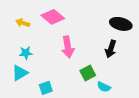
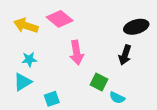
yellow arrow: (23, 23) -> (26, 26), size x1.5
black ellipse: (121, 24) -> (136, 27), turned -30
green square: (88, 73) -> (99, 82), turned -35

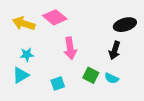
cyan semicircle: (117, 98) -> (112, 78), moved
cyan square: (52, 99) -> (58, 83), moved

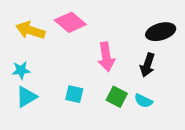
pink arrow: (70, 48) -> (106, 57), moved
cyan star: (27, 55) -> (21, 70), moved
cyan square: (58, 83) -> (74, 94), moved, turned 32

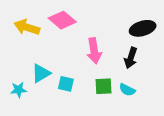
cyan star: (21, 70) -> (19, 90), moved
cyan triangle: (26, 97) -> (41, 73), moved
green square: (117, 97) -> (104, 86), turned -30

